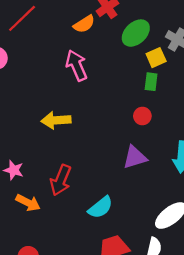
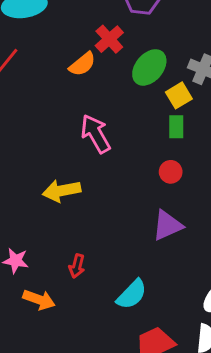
pink arrow: (77, 65) -> (96, 134), moved
red arrow: (61, 180) -> (77, 266), size x0.6

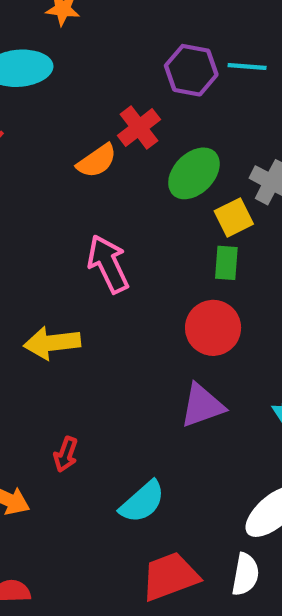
red circle: (171, 172) -> (213, 328), size x1.6

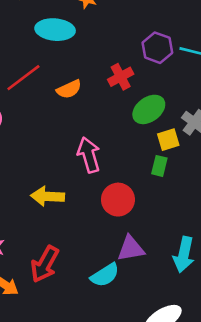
orange semicircle: (97, 161) -> (69, 89), moved
red circle: (213, 328) -> (118, 200), moved
red arrow: (66, 454) -> (45, 264), size x1.8
cyan semicircle: (142, 502) -> (105, 275), moved

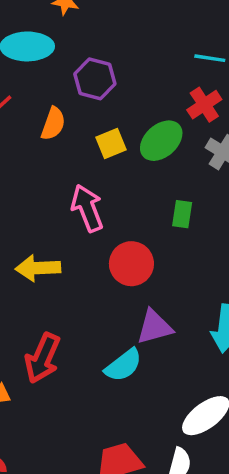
purple hexagon: (157, 48) -> (95, 79), moved
red cross: (121, 77) -> (204, 105), moved
orange semicircle: (69, 89) -> (53, 124), turned -40
yellow square: (168, 140) -> (111, 144), moved

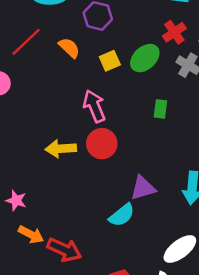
orange semicircle: (53, 124) -> (69, 48), turned -65
red circle: (131, 264) -> (102, 144), moved
red arrow: (42, 358) -> (64, 250), moved, turned -88

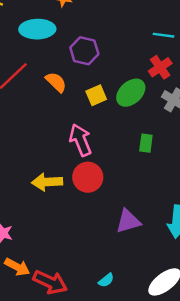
cyan semicircle: (122, 215) -> (106, 280), moved, size x0.6

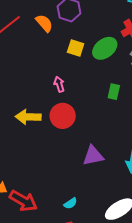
orange semicircle: (56, 82) -> (44, 23), moved
yellow square: (96, 95) -> (76, 48), turned 36
pink arrow: (81, 140) -> (59, 84), size x0.6

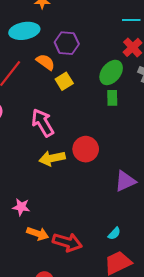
yellow square: (76, 48) -> (64, 81), moved, turned -36
pink arrow: (59, 84) -> (43, 123), moved, size x1.8
green rectangle: (114, 92) -> (112, 98), moved

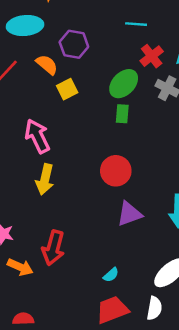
cyan line: (131, 20) -> (136, 24), moved
red circle: (86, 149) -> (116, 171), moved
yellow arrow: (52, 158) -> (45, 179), turned -70
red arrow: (67, 242) -> (53, 248), moved, turned 84

